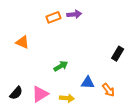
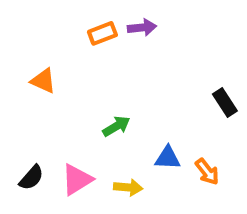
black rectangle: (118, 54) -> (225, 103), turned -64

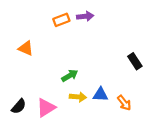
yellow arrow: (128, 187) -> (78, 97), moved

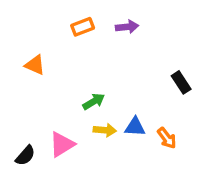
purple arrow: (85, 16) -> (127, 27), moved
black semicircle: (19, 106) -> (25, 156), moved

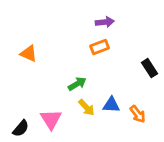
orange rectangle: (83, 27) -> (100, 47), moved
yellow arrow: (105, 130) -> (86, 107), turned 42
pink triangle: (62, 144) -> (51, 119), turned -30

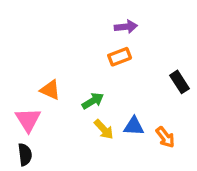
orange triangle: (29, 54) -> (50, 90), moved
pink triangle: (51, 119) -> (28, 120), moved
black semicircle: (21, 128) -> (25, 155), turned -48

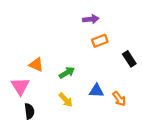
orange rectangle: (120, 57) -> (100, 41), moved
yellow arrow: (104, 129) -> (66, 100), moved
black semicircle: (25, 155) -> (29, 111), moved

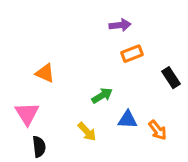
orange triangle: (36, 65) -> (45, 73), moved
green arrow: (67, 73) -> (102, 96), moved

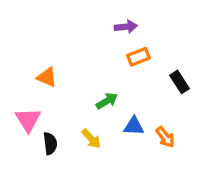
black semicircle: (39, 147) -> (50, 143), moved

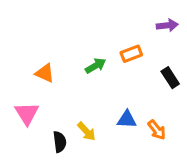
purple arrow: (126, 27) -> (167, 25), moved
green arrow: (107, 101) -> (96, 66), moved
black semicircle: (50, 143) -> (60, 142), moved

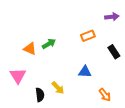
green arrow: (96, 66) -> (49, 44), moved
blue triangle: (127, 119) -> (85, 72), moved
orange arrow: (157, 130) -> (105, 95), moved

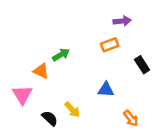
purple arrow: (112, 17) -> (122, 21), moved
orange triangle: (30, 49) -> (41, 71), moved
black semicircle: (40, 95) -> (50, 118), turned -40

